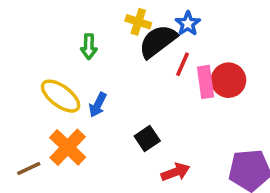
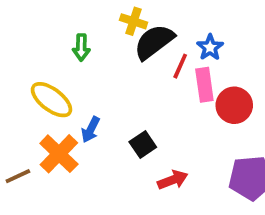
blue star: (188, 24) -> (210, 47), moved
red circle: (228, 80) -> (234, 105), moved
blue arrow: (98, 105) -> (91, 129), moved

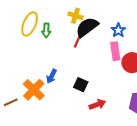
red line: (180, 66) -> (78, 41), moved
yellow ellipse: (51, 100) -> (30, 24), moved, turned 75
black square: (143, 144) -> (81, 85), turned -32

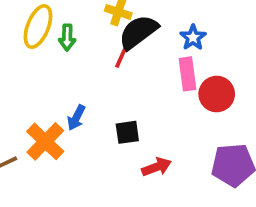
black square: (81, 85) -> (127, 132), turned -32

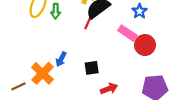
blue star: (193, 37) -> (140, 11), moved
pink rectangle: (187, 74) -> (128, 33), turned -48

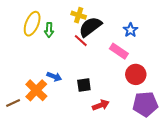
red line: (88, 22) -> (81, 41), turned -72
red circle: (145, 45) -> (136, 74), moved
blue arrow: (61, 59) -> (54, 77), turned -96

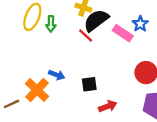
pink rectangle: (119, 51) -> (123, 33), moved

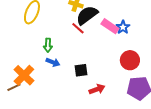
green arrow: (51, 24) -> (48, 45), moved
blue star: (140, 24) -> (123, 27), moved
orange cross: (37, 90) -> (24, 75), moved

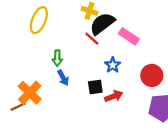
blue star: (123, 27) -> (113, 65), moved
blue arrow: (53, 62) -> (63, 78), turned 40
red arrow: (97, 89) -> (114, 96), moved

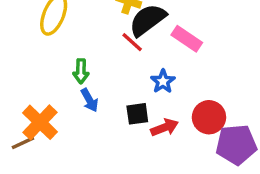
red circle: (152, 75) -> (209, 117), moved

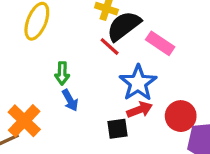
blue star: (163, 81) -> (138, 83), size x1.6
black square: (137, 114) -> (117, 129), moved
red arrow: (165, 127) -> (140, 110), moved

